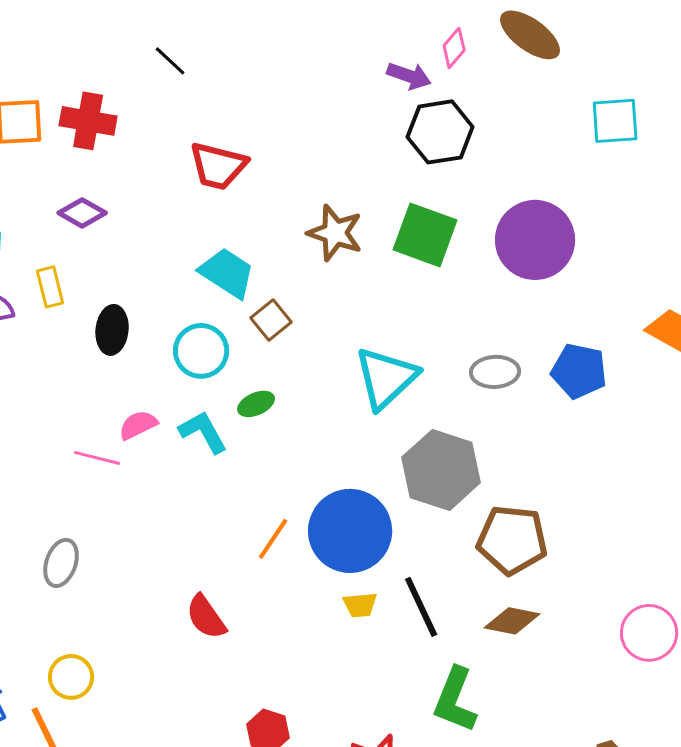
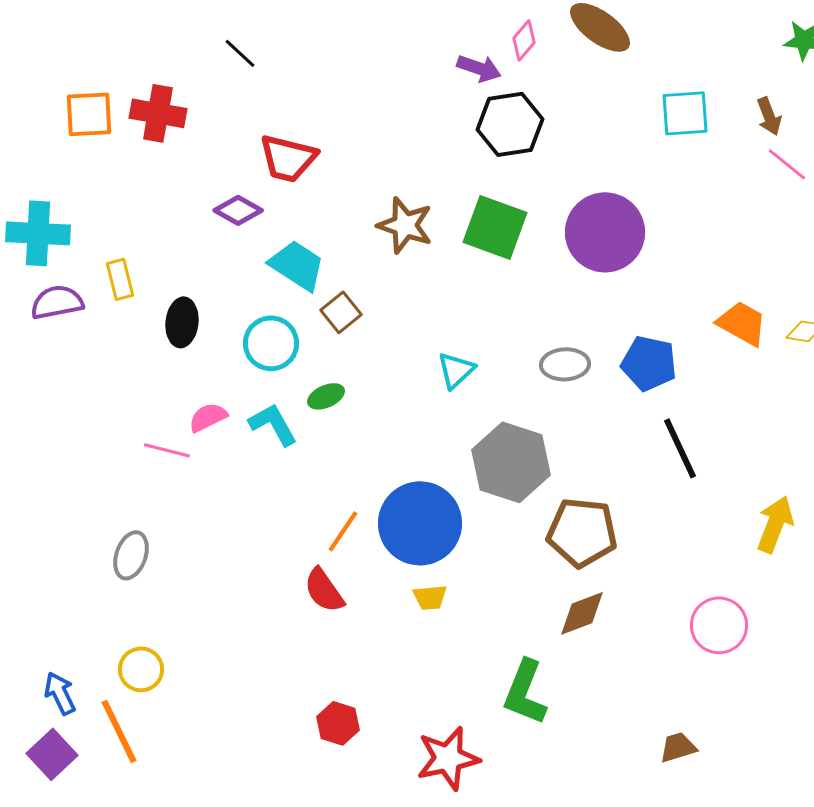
purple diamond: (82, 213) -> (238, 210), moved
cyan triangle: (386, 378) -> (456, 370), size x0.6
black line: (421, 607) -> (680, 448), moved
red semicircle: (206, 617) -> (324, 590), moved
brown diamond: (512, 621) -> (582, 613), turned -32

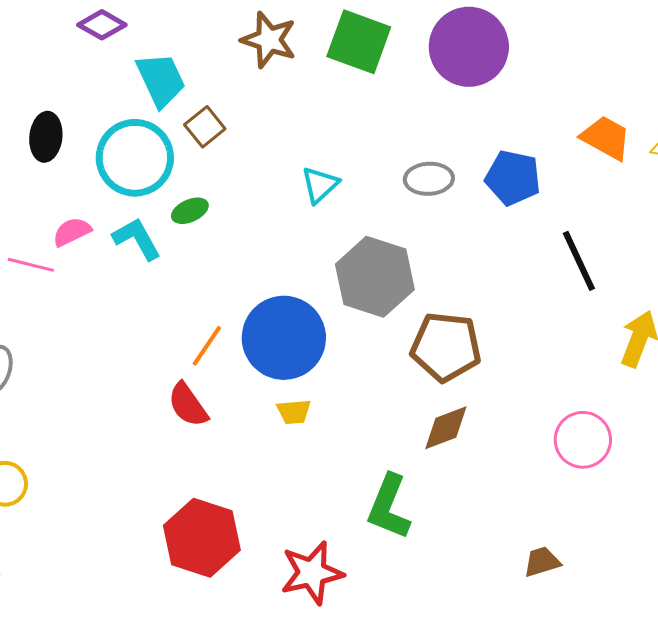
cyan trapezoid: (297, 265) -> (161, 80), turned 32
cyan circle: (271, 343) -> (135, 158), size x1.4
black line: (680, 448) -> (579, 261), moved
red hexagon: (338, 723) -> (202, 538), size x1.8

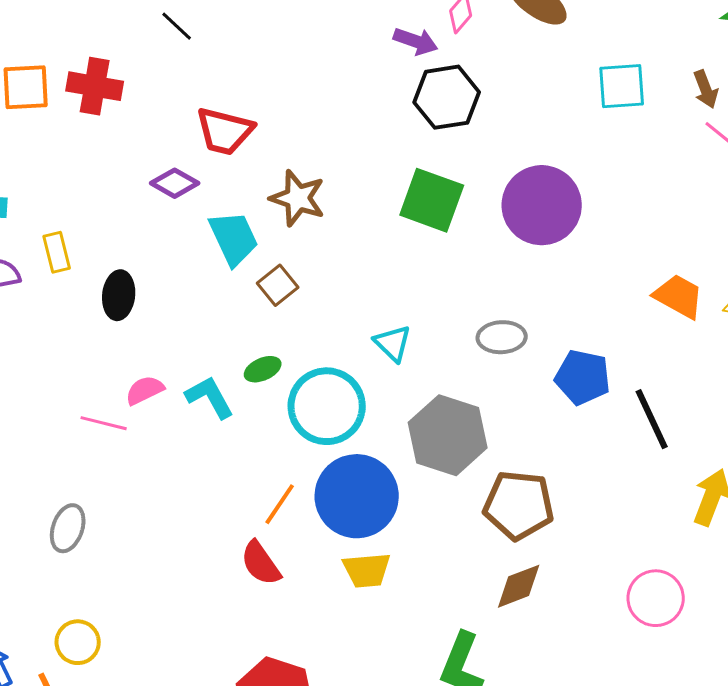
brown star: (269, 40) -> (298, 198), moved
cyan circle: (135, 158) -> (327, 406), moved
blue pentagon: (513, 178) -> (583, 377), moved
cyan triangle: (320, 185) -> (393, 343), turned -33
yellow trapezoid: (294, 412) -> (367, 570), size x1.4

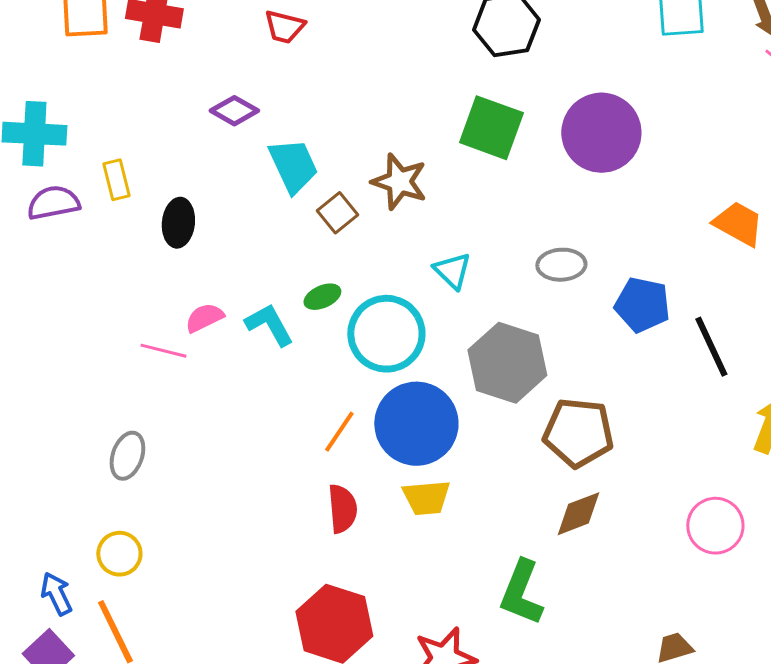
red trapezoid: (225, 131) -> (284, 27), moved, size x0.7
brown star: (298, 198) -> (399, 182), moved
red semicircle: (261, 563) -> (342, 509), moved, turned -150
yellow circle: (78, 642) -> (119, 554), moved

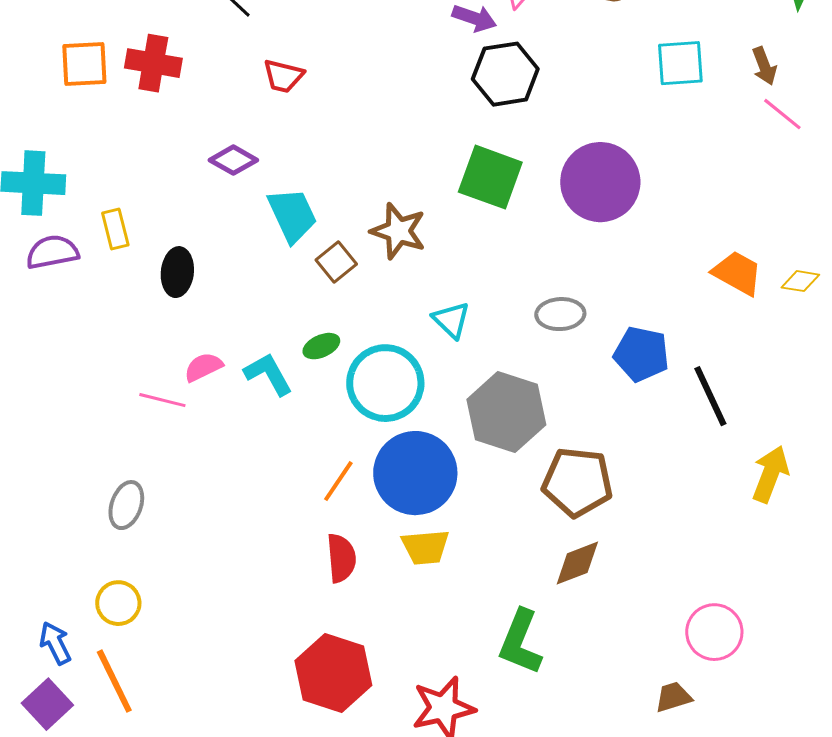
pink circle: (715, 526) -> (714, 632), moved

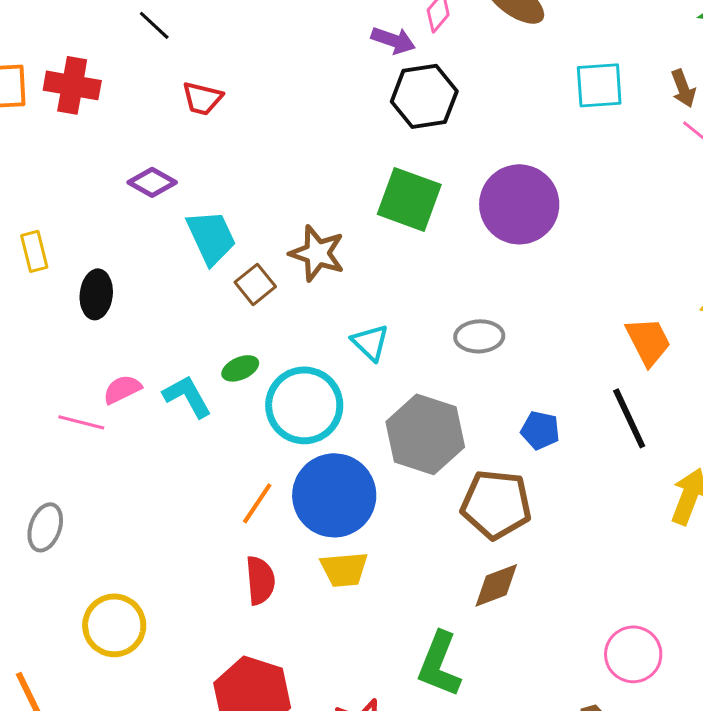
orange trapezoid: (737, 273) -> (648, 341), moved, turned 34
blue pentagon: (641, 354) -> (540, 430), moved, size x0.7
yellow circle: (118, 603) -> (114, 625), moved, size x1.4

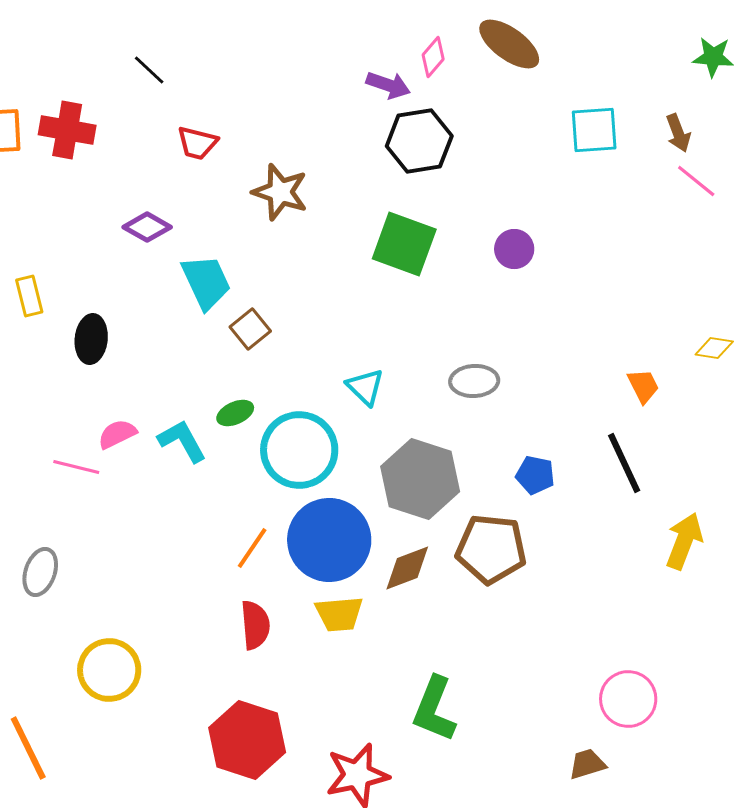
purple circle: (519, 204) -> (514, 249), size x0.5
brown star: (317, 253) -> (280, 192), moved
orange trapezoid: (648, 341) -> (643, 386), size x0.7
brown diamond: (496, 585) -> (407, 568), moved

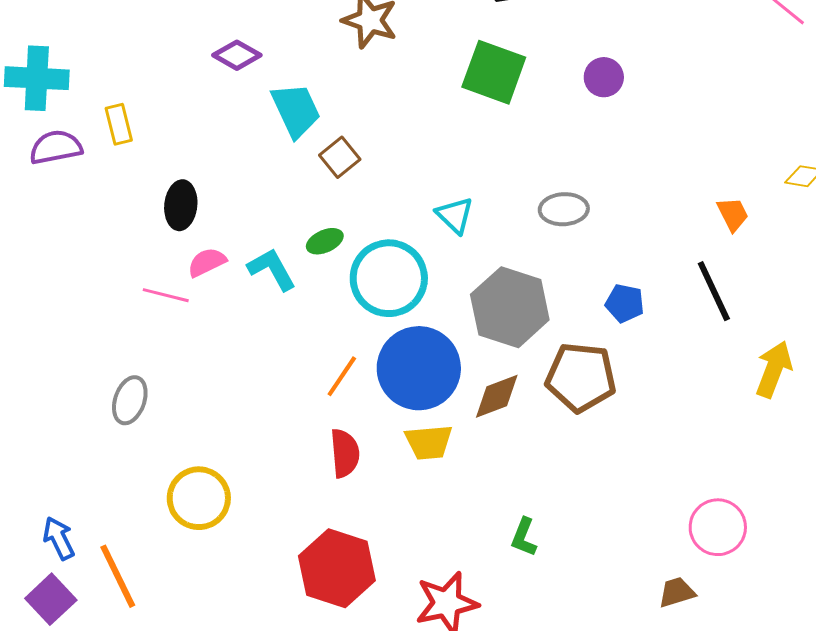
black ellipse: (91, 339) -> (181, 205), moved
green L-shape: (434, 709) -> (524, 537), size x0.6

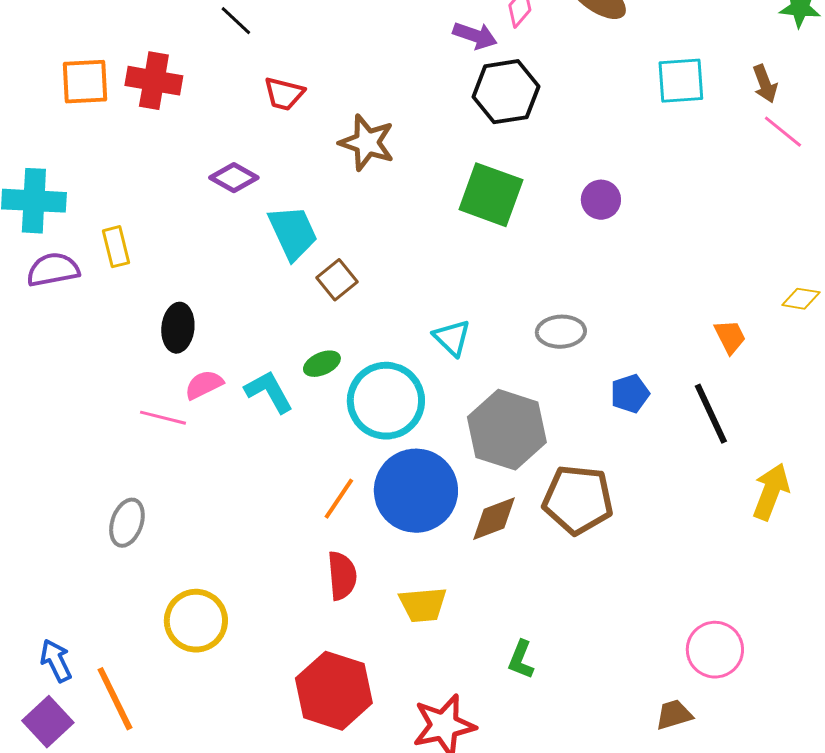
blue pentagon: (625, 303) -> (630, 394), moved, turned -30
yellow trapezoid: (429, 442) -> (423, 605), moved

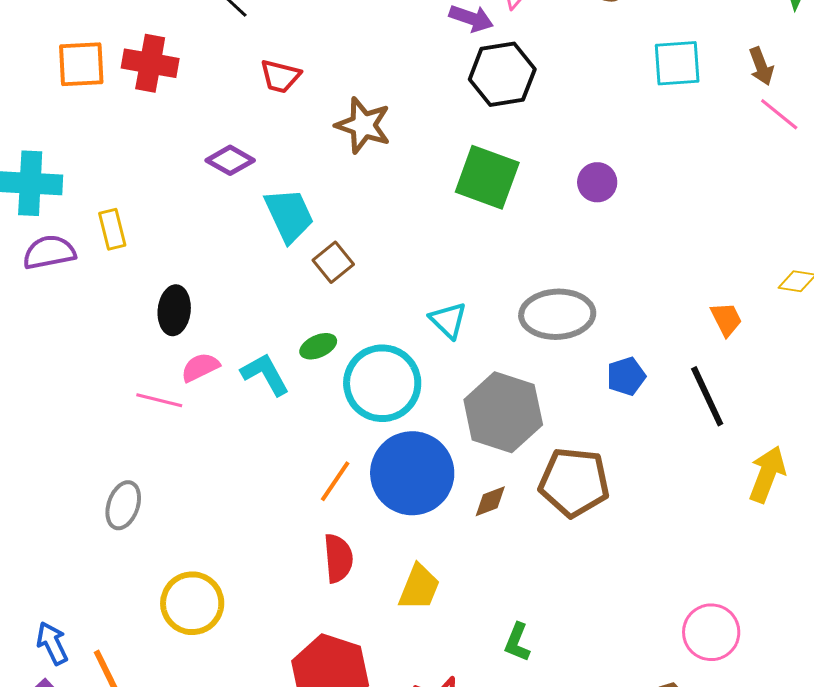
gray ellipse: (561, 332) -> (557, 314), size x1.5
brown diamond: (494, 519) -> (490, 501), size x0.7
yellow trapezoid: (423, 605) -> (419, 587), turned -63

